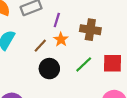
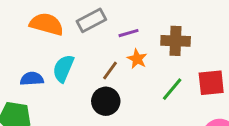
purple line: (57, 20) -> (129, 33), turned 64
black circle: (49, 69) -> (106, 101), moved

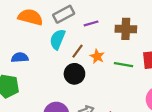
orange star: (137, 59) -> (97, 56), moved
cyan semicircle: (63, 68) -> (57, 39), moved
green line: (172, 89) -> (123, 65), turned 60

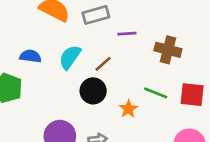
cyan semicircle: (57, 39) -> (70, 57), moved
orange star: (97, 56) -> (128, 109), moved

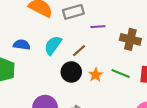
orange star: (128, 109) -> (96, 75), moved

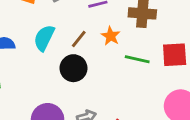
orange star: (96, 75) -> (111, 36), moved

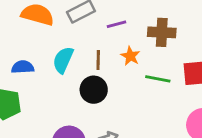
brown line: (79, 39) -> (98, 60), turned -36

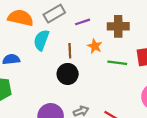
cyan semicircle: (63, 60) -> (41, 40), moved

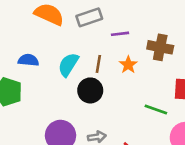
cyan semicircle: (41, 40) -> (68, 65), moved
green line: (117, 63) -> (156, 109), moved

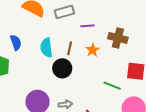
blue semicircle: (28, 60) -> (16, 43), turned 63
cyan semicircle: (68, 65) -> (46, 48), turned -42

